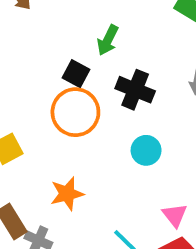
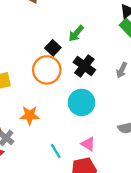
cyan circle: (146, 150) -> (82, 102), size x1.5
pink triangle: (175, 215) -> (88, 144), turned -35

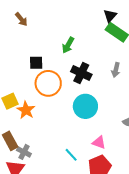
black square: (53, 48) -> (36, 63), moved, turned -32
orange star: (30, 115) -> (26, 110), moved, turned -30

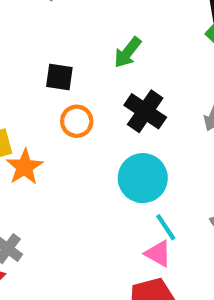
orange circle: (48, 83) -> (77, 121), size x0.6
cyan line: (71, 155) -> (166, 227), moved

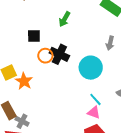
black cross: (145, 111) -> (59, 54), moved
cyan circle: (143, 178) -> (91, 68), moved

